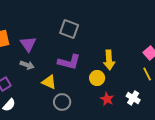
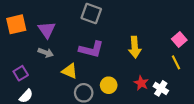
yellow circle: (97, 78) -> (109, 85), moved
red star: (107, 99) -> (141, 83), moved

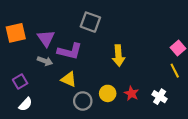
yellow arrow: (135, 47) -> (118, 56), moved
purple L-shape: (91, 49) -> (70, 51), moved
red star: (141, 83) -> (131, 93), moved

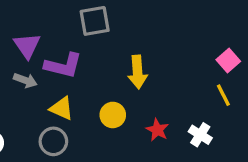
gray square: (90, 22) -> (95, 21), turned -30
yellow circle: (108, 93) -> (113, 115), moved
gray circle: (83, 101) -> (53, 141), moved

